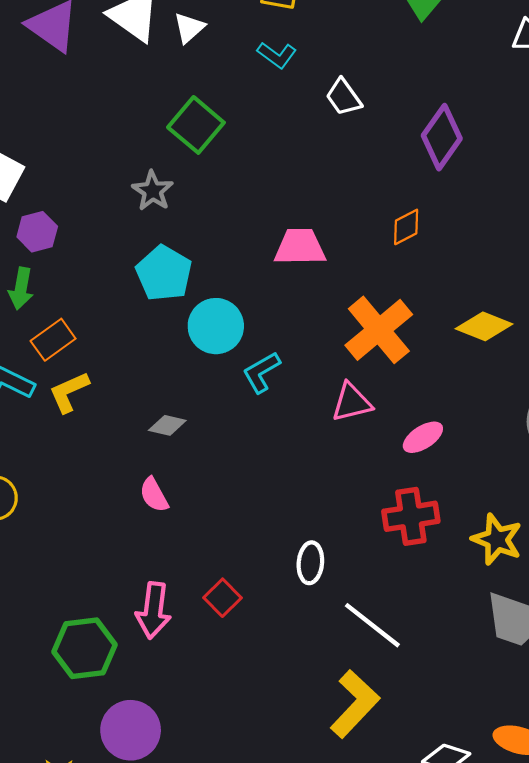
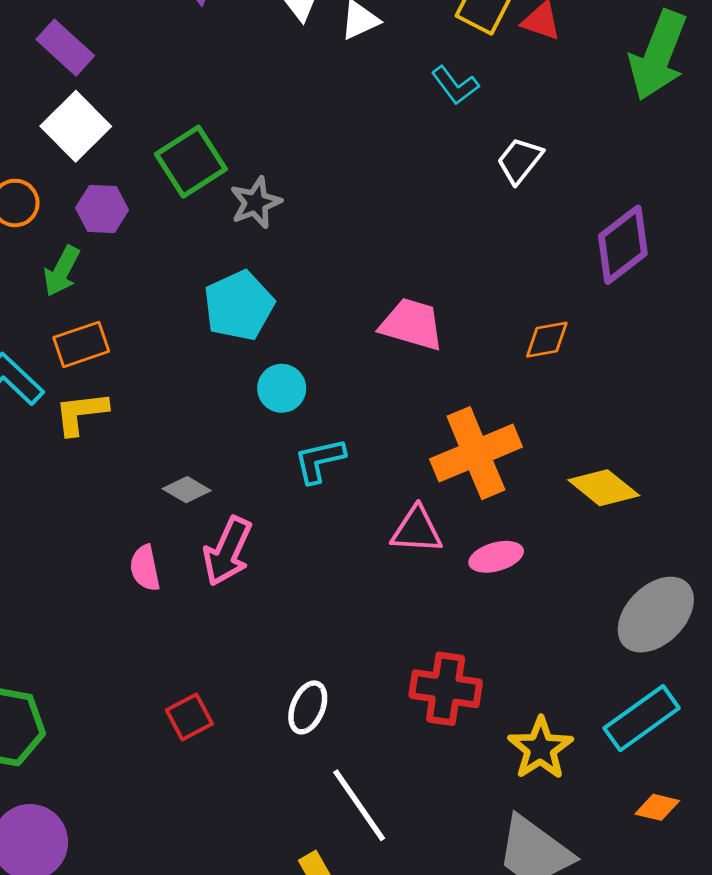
white trapezoid: (344, 97) -> (520, 161), turned 57
green square: (196, 125) -> (191, 162), moved
cyan circle: (216, 326) -> (282, 388), size x0.7
pink ellipse: (423, 437) -> (496, 557), moved
pink arrow: (153, 610) -> (227, 551), moved

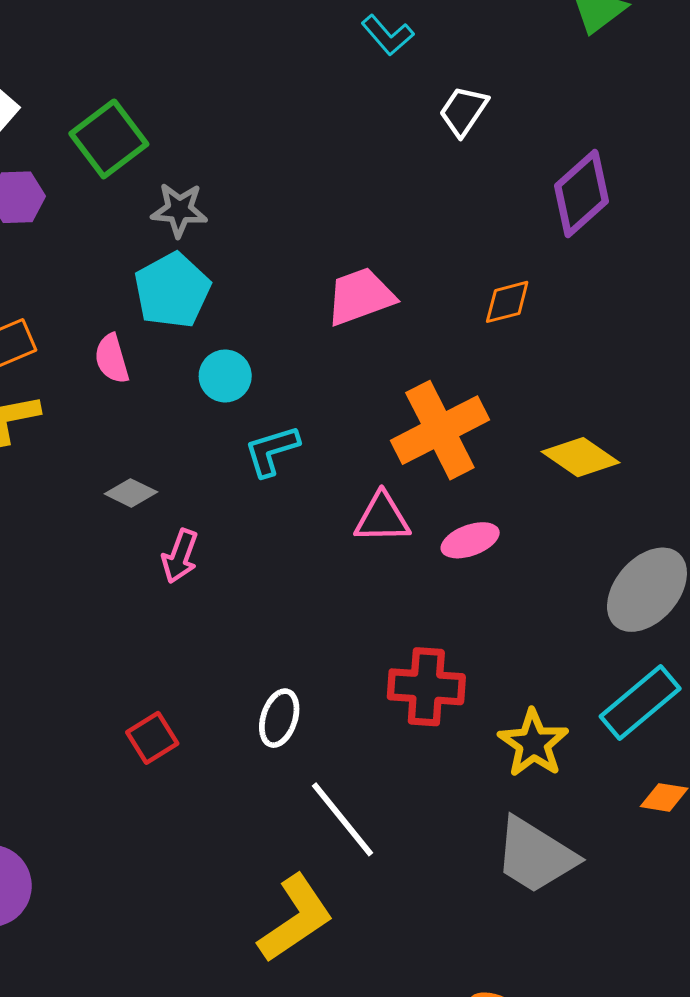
gray star: (256, 203) -> (179, 210), moved, turned 30
pink trapezoid: (412, 324) -> (360, 296), turned -32
pink arrow: (227, 551) -> (180, 556), size x0.7
pink semicircle: (145, 568) -> (112, 359), moved

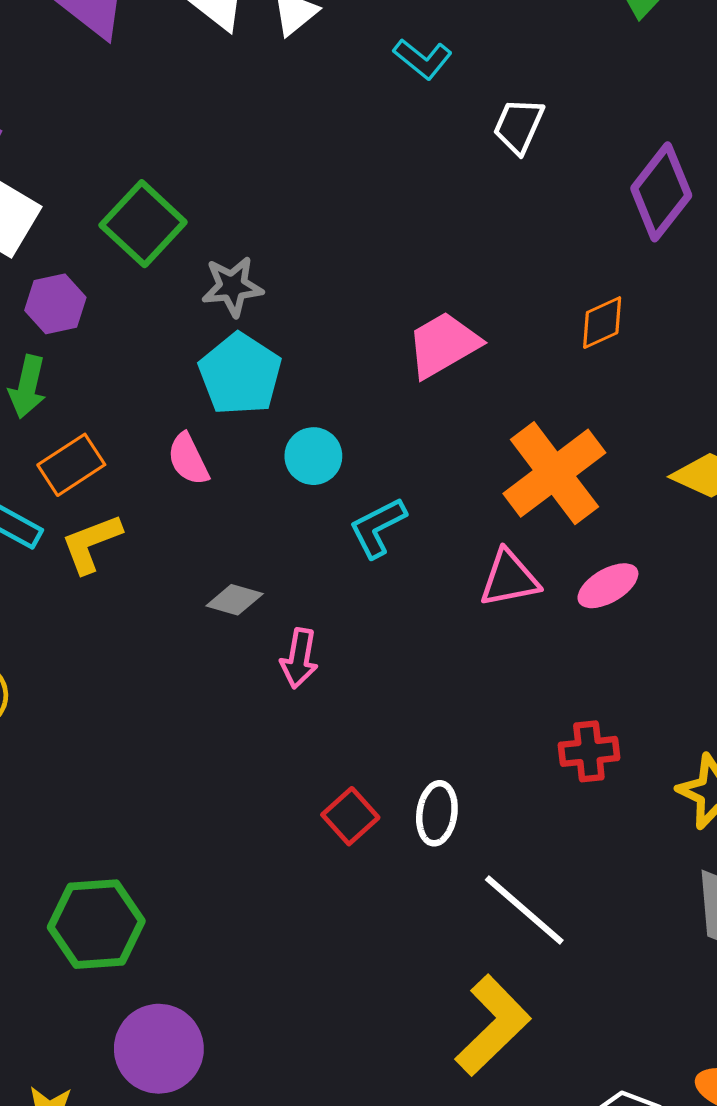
red cross: (426, 687) -> (589, 751), size x0.7
red square: (152, 738) -> (350, 816), moved

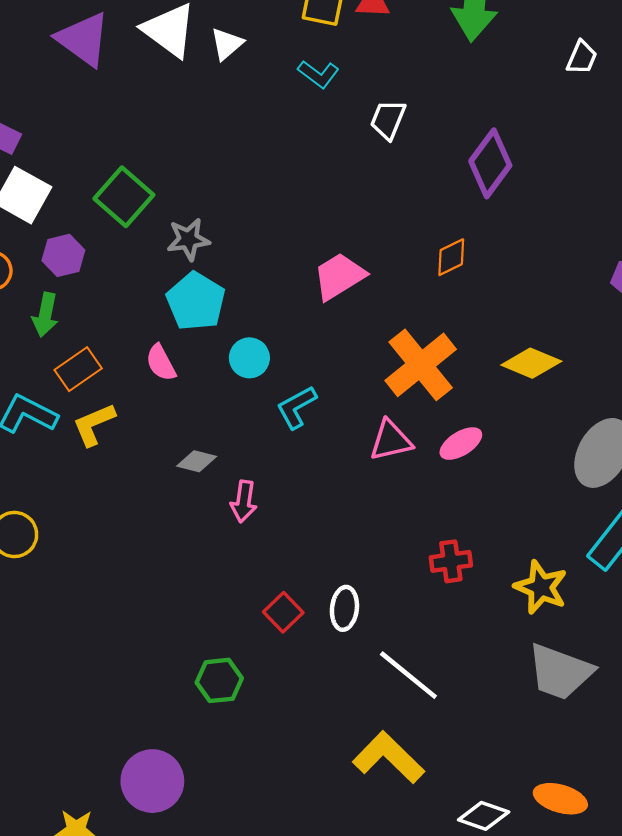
green hexagon: (96, 924) -> (219, 680), moved, size x0.7
yellow L-shape: (493, 1025) -> (389, 757), turned -90

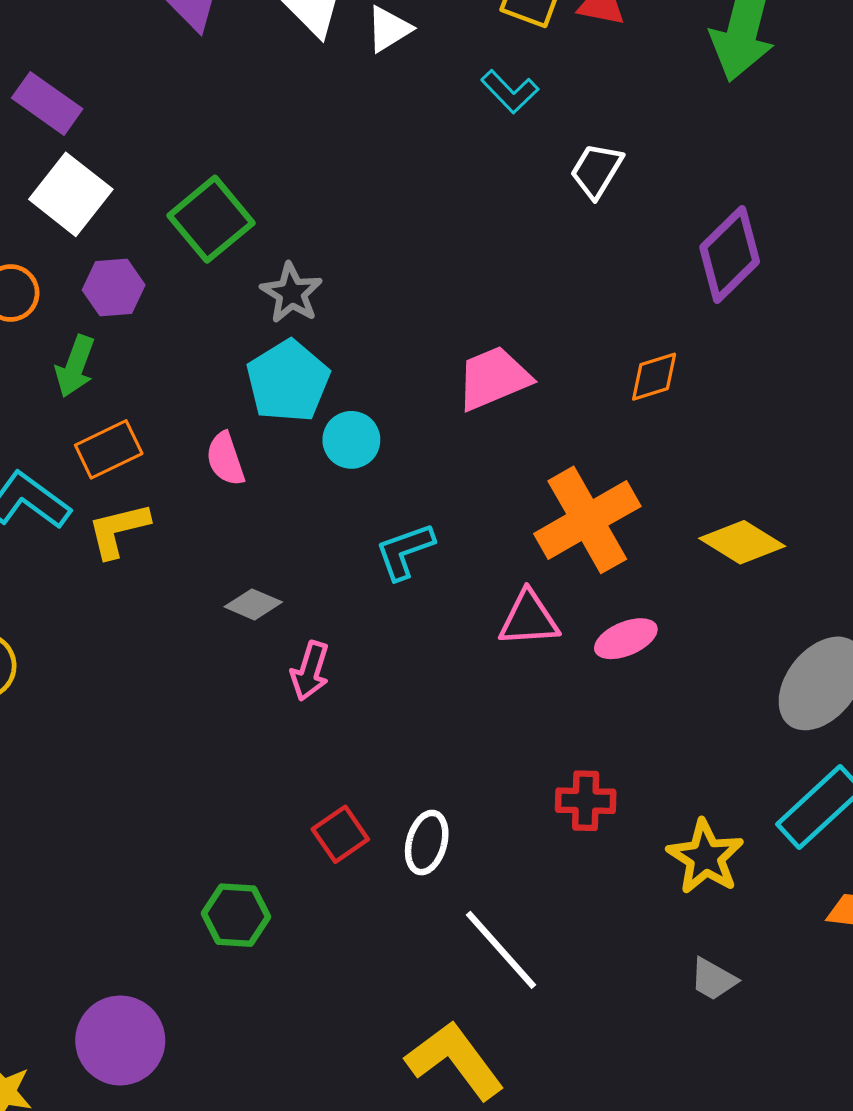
gray star: (188, 239) -> (291, 293), turned 30
cyan circle: (249, 358) -> (351, 440), moved
gray trapezoid: (560, 672) -> (713, 979), size x0.5

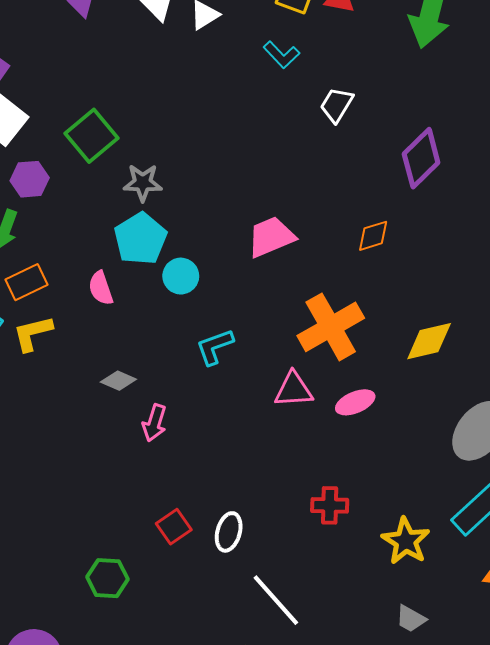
gray star: (291, 293) -> (143, 183), turned -30
yellow diamond: (742, 542) -> (429, 341), turned -45

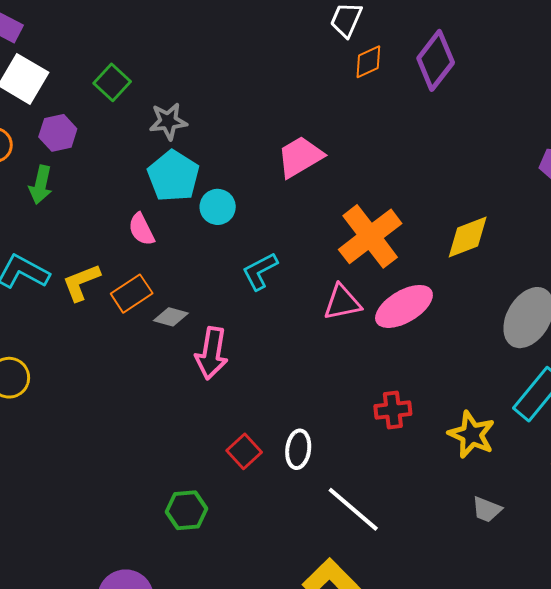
green square: (92, 136) -> (112, 82), size x0.7
orange diamond: (373, 236) -> (368, 62), moved
orange rectangle: (27, 282) -> (132, 294), moved
pink ellipse: (355, 402) -> (404, 306), size x1.5
pink arrow: (154, 423) -> (212, 353), size x1.4

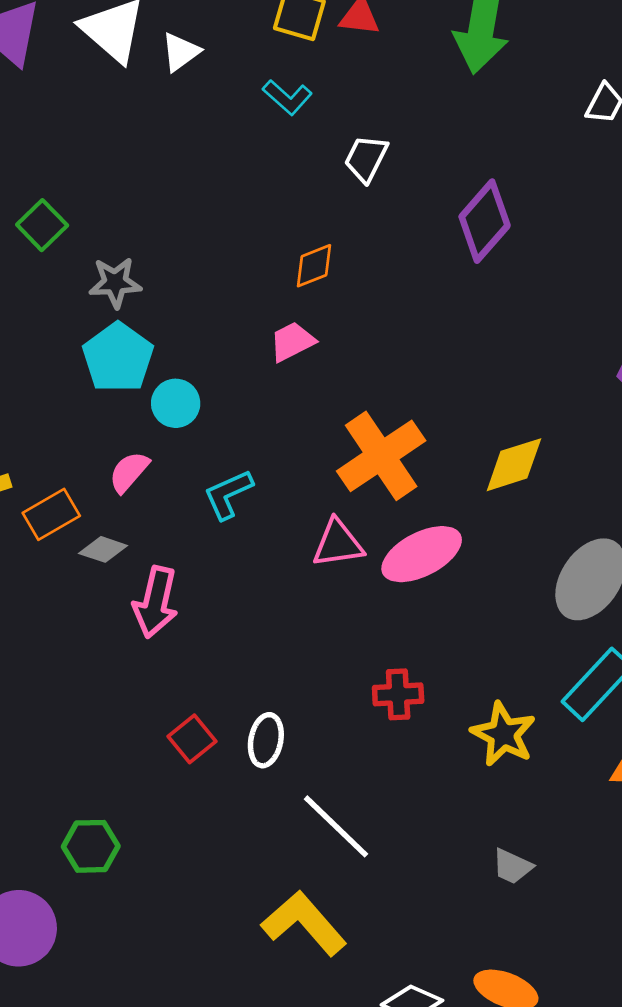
orange diamond: (368, 62) -> (314, 266), moved
pink trapezoid: (300, 157) -> (292, 342), size x0.7
pink semicircle: (141, 229) -> (129, 472), moved, turned 64
gray trapezoid: (487, 509) -> (512, 866), moved
green hexagon: (187, 510) -> (91, 846), moved

